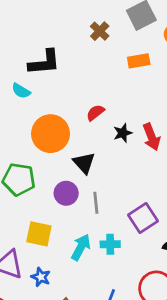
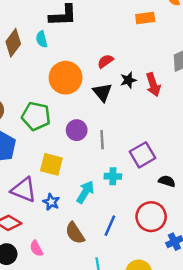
cyan semicircle: (21, 91) -> (42, 39), turned 42
black triangle: (84, 163) -> (102, 92), moved
cyan arrow: (81, 247) -> (85, 192), moved

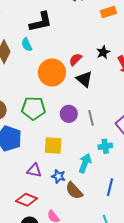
red semicircle: (105, 61) -> (75, 59), moved
black star: (128, 80) -> (103, 52), moved
purple triangle: (24, 190) -> (34, 170), size x0.7
brown semicircle: (75, 233) -> (74, 191), moved

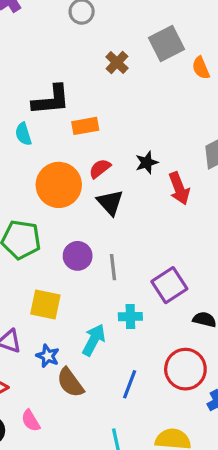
orange rectangle: (108, 12) -> (85, 126), moved

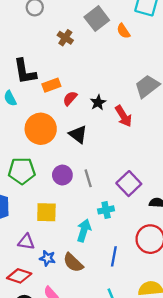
black L-shape: (51, 100) -> (25, 72), turned 96
red semicircle: (100, 169) -> (70, 98), moved
blue star: (48, 356) -> (47, 258), moved

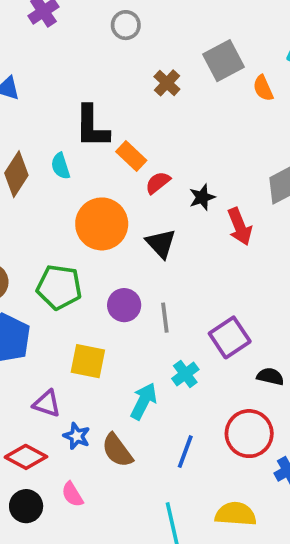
orange rectangle: (51, 85) -> (131, 156), turned 54
cyan cross: (106, 210) -> (185, 374), turned -35

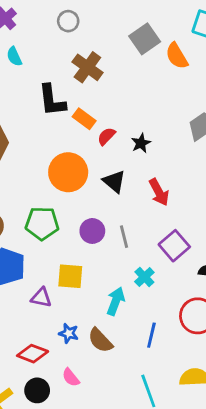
brown cross: (167, 83) -> (87, 67), moved, size x1.5
orange semicircle: (263, 88) -> (177, 56), size x1.4
cyan semicircle: (61, 166) -> (14, 56), moved
red arrow: (240, 227) -> (159, 192), moved
purple triangle: (47, 404) -> (41, 298), moved

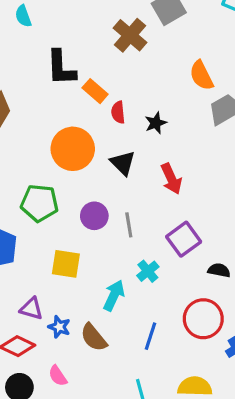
orange semicircle: (177, 56) -> (201, 75), moved
brown cross: (87, 67) -> (130, 35), moved
red semicircle: (106, 136) -> (118, 112), turned -54
purple triangle: (41, 298) -> (31, 309), moved

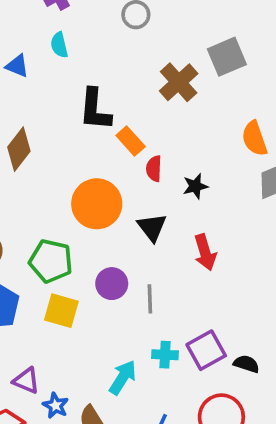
purple square: (184, 239) -> (206, 350), moved
yellow square: (66, 264) -> (61, 311), moved
cyan cross: (148, 271) -> (165, 355), turned 35

